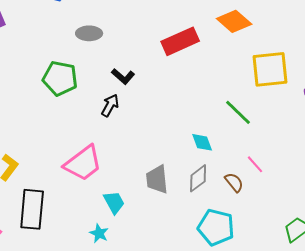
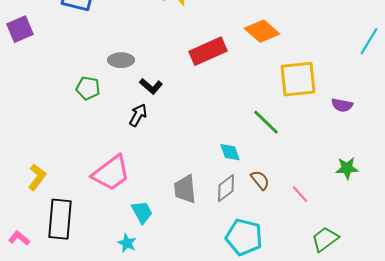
gray ellipse: (89, 33) -> (121, 60), moved
green pentagon: (60, 78) -> (88, 88), size x0.7
pink line: (255, 164) -> (300, 194), moved
brown semicircle: (234, 182) -> (260, 180), moved

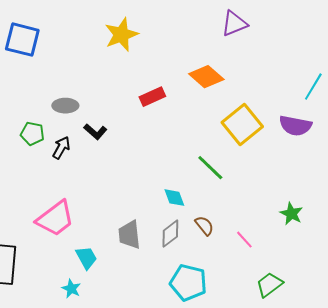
red rectangle: (208, 51) -> (152, 97), size x0.7
yellow square: (298, 79) -> (242, 125), turned -33
purple semicircle: (342, 105) -> (295, 126), moved, size x1.5
black arrow: (138, 115) -> (61, 148), moved
green star: (347, 168) -> (291, 214), turned 30

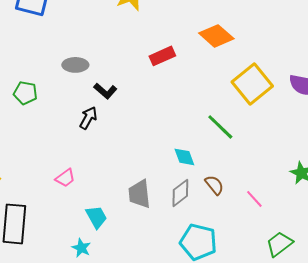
green pentagon: (32, 134) -> (25, 93), moved
black arrow: (61, 148) -> (88, 118), moved
pink trapezoid: (55, 219) -> (65, 178), size x0.5

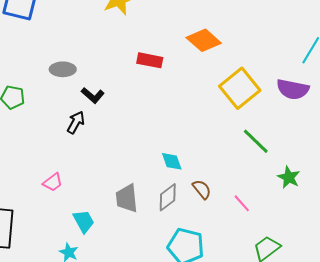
red rectangle: (162, 56) -> (150, 60), turned 35
green line: (220, 127) -> (256, 141), moved

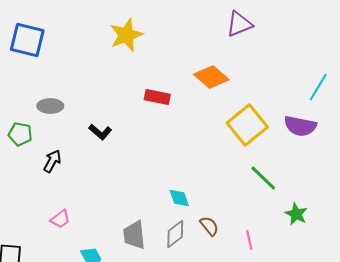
gray ellipse: (63, 69) -> (50, 106), moved
black arrow: (76, 122) -> (52, 161), moved
pink line: (242, 203) -> (249, 240), turned 30

